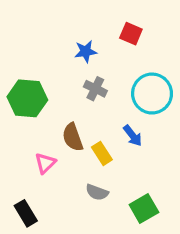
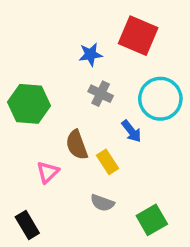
red square: (131, 34) -> (138, 36), size x1.6
blue arrow: (133, 136) -> (131, 131), moved

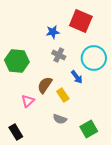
brown semicircle: (77, 145) -> (45, 85), turned 54

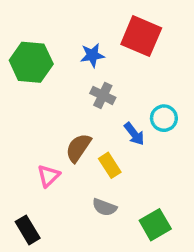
cyan circle: (94, 58) -> (164, 118), moved, size x0.6
green hexagon: (17, 61) -> (31, 62), moved

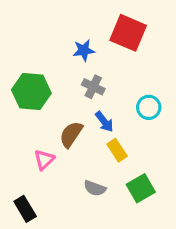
green hexagon: (31, 62) -> (31, 92), moved
blue arrow: (134, 134) -> (104, 122), moved
yellow rectangle: (110, 165) -> (117, 150), moved
green square: (155, 225) -> (141, 188), moved

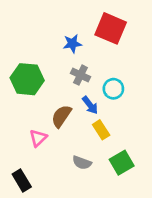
cyan circle: (149, 107) -> (113, 89), moved

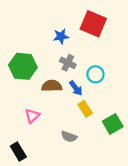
brown semicircle: (61, 116) -> (52, 86), moved, turned 54
green square: (122, 163) -> (113, 124), moved

